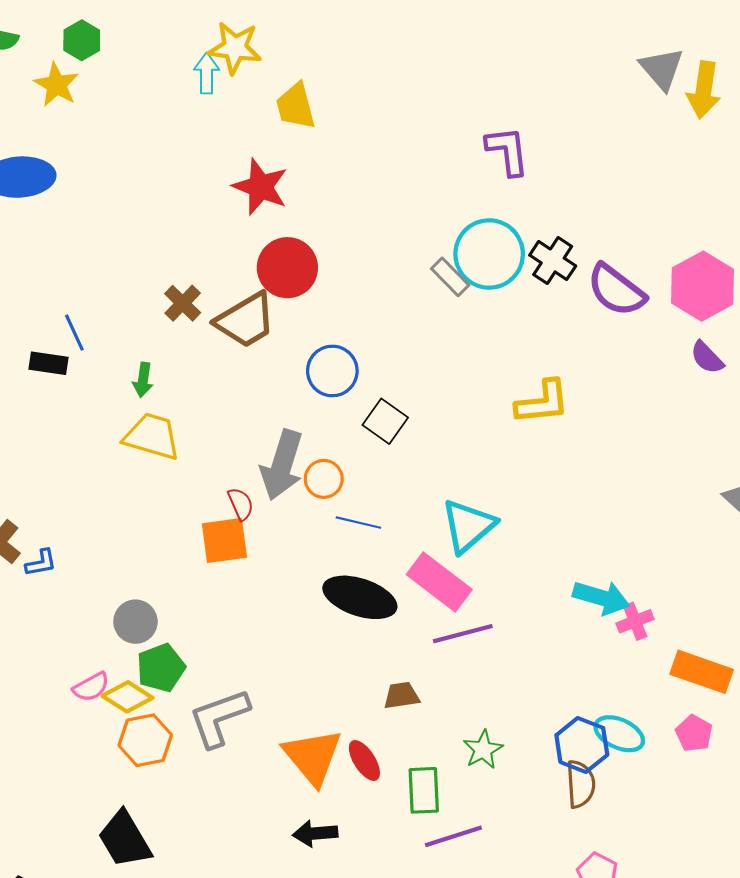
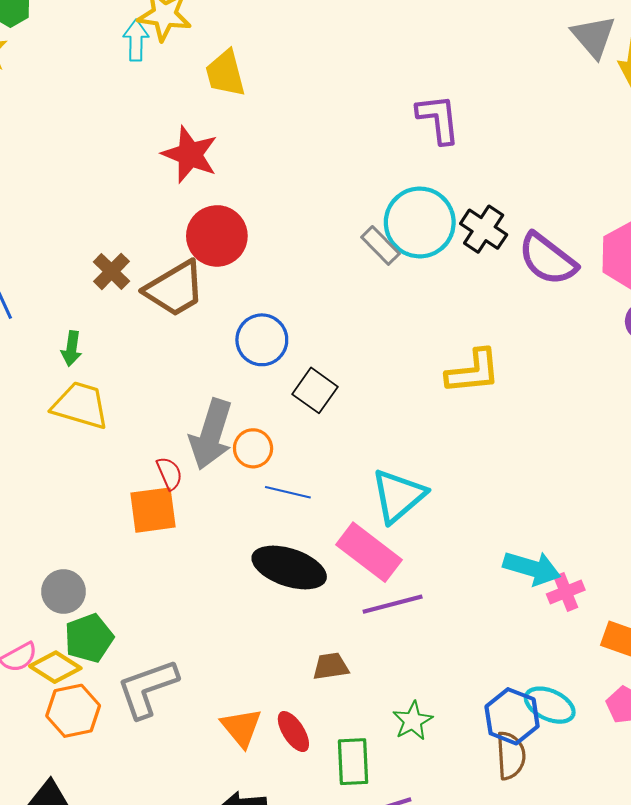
orange triangle: (313, 757) -> (241, 728), size x0.7

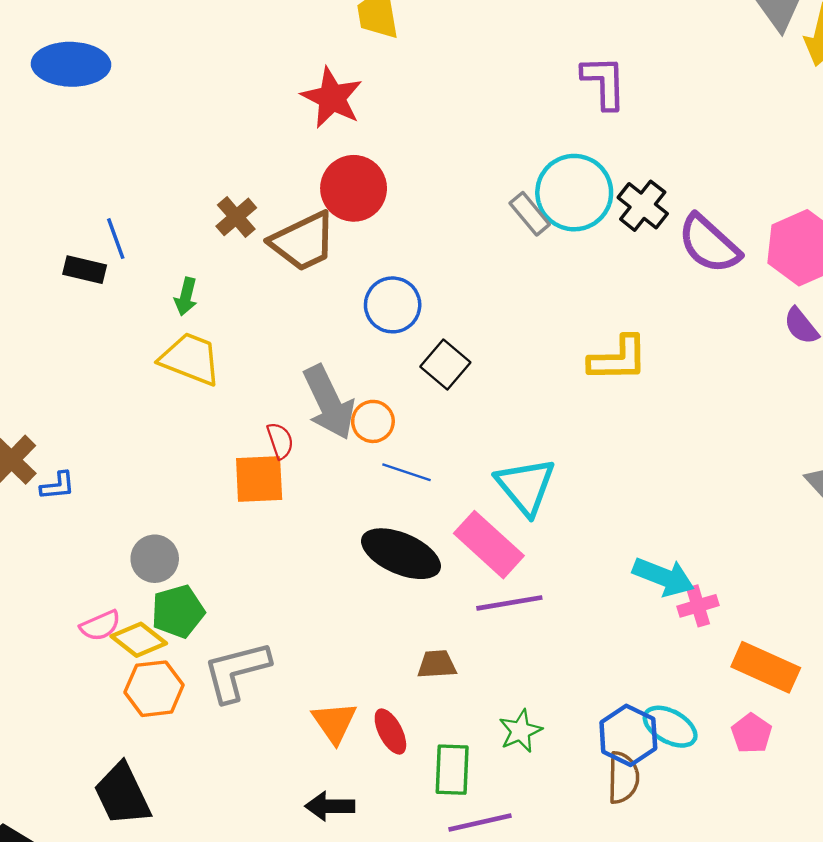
gray arrow: (211, 434) -> (329, 402), turned -48
cyan triangle: (398, 496) -> (526, 486), turned -34

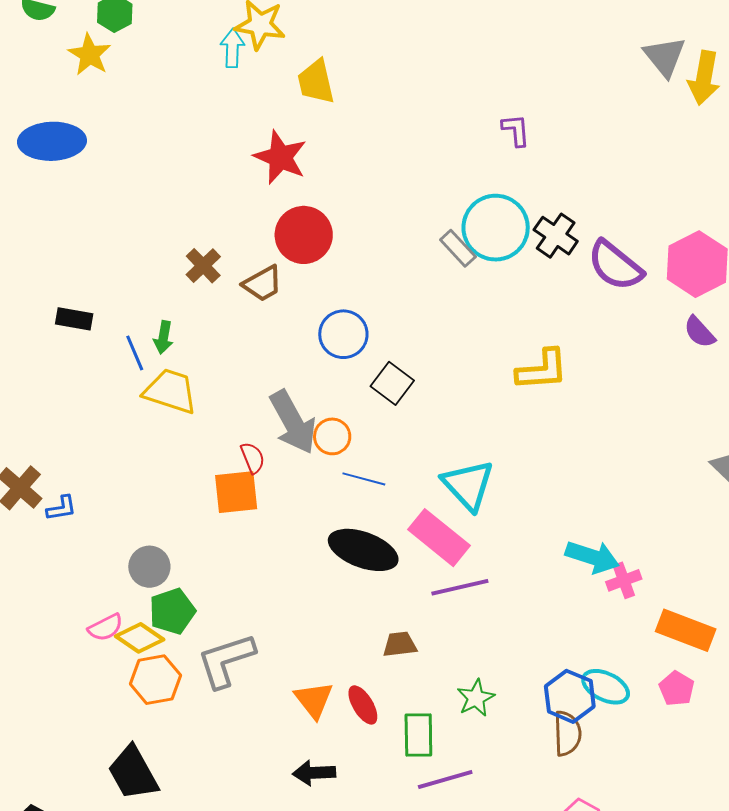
purple L-shape: (604, 82) -> (516, 130), size x0.7
blue line: (116, 239) -> (135, 353), moved
brown trapezoid: (303, 242) -> (263, 284), size x0.7

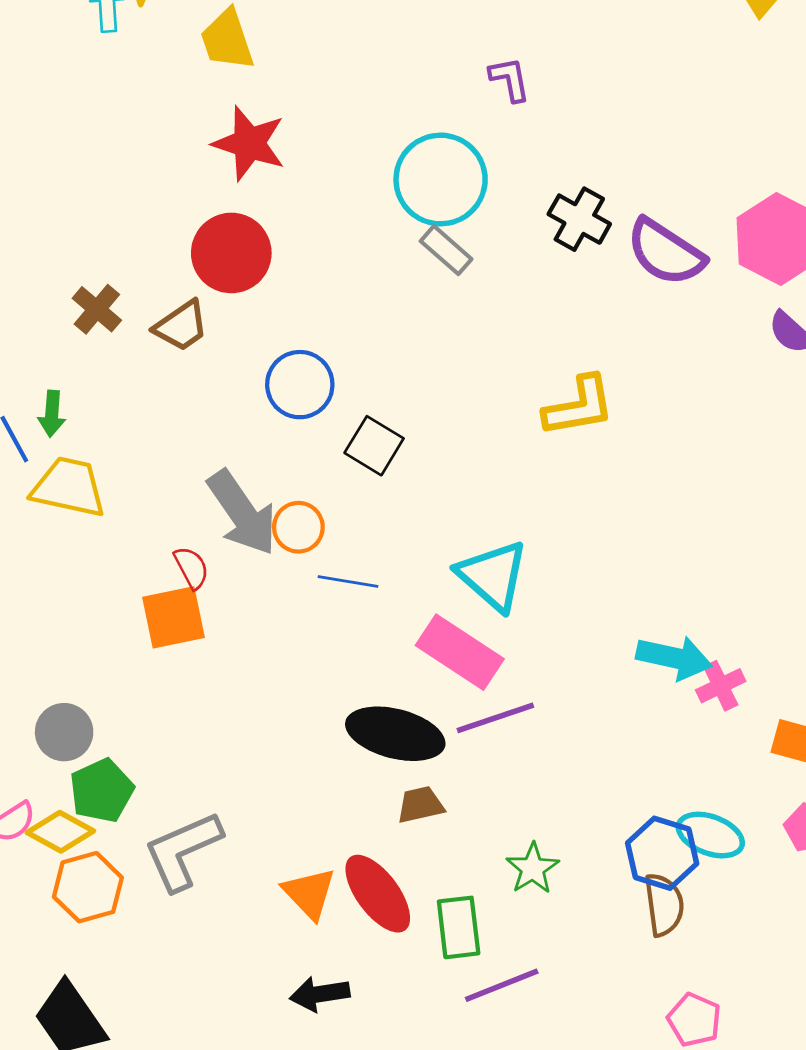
red star: (280, 157) -> (249, 143), moved
cyan circle: (496, 228) -> (441, 180), moved
black ellipse: (363, 550) -> (395, 734), moved
red ellipse: (363, 705) -> (378, 894), size x1.5

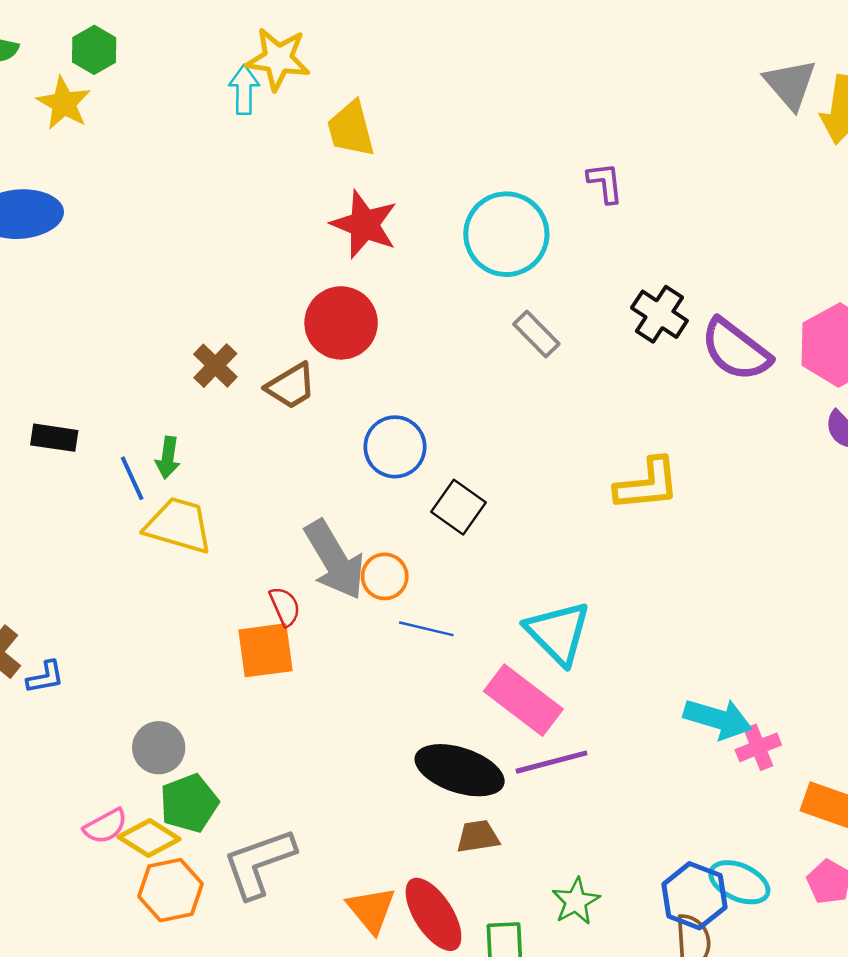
cyan circle: (441, 180) -> (506, 234), moved

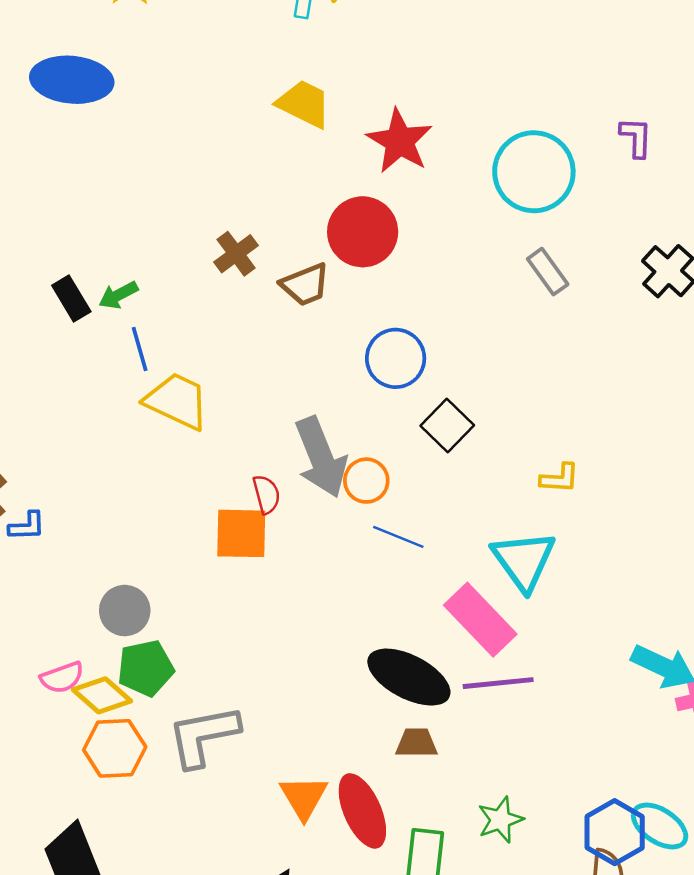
yellow trapezoid: (351, 129) -> (304, 104), moved, turned 122
black rectangle: (54, 438) -> (71, 299), turned 42
green arrow: (168, 458) -> (118, 295), moved, turned 45
yellow L-shape: (647, 484) -> (560, 478), moved, size x0.6

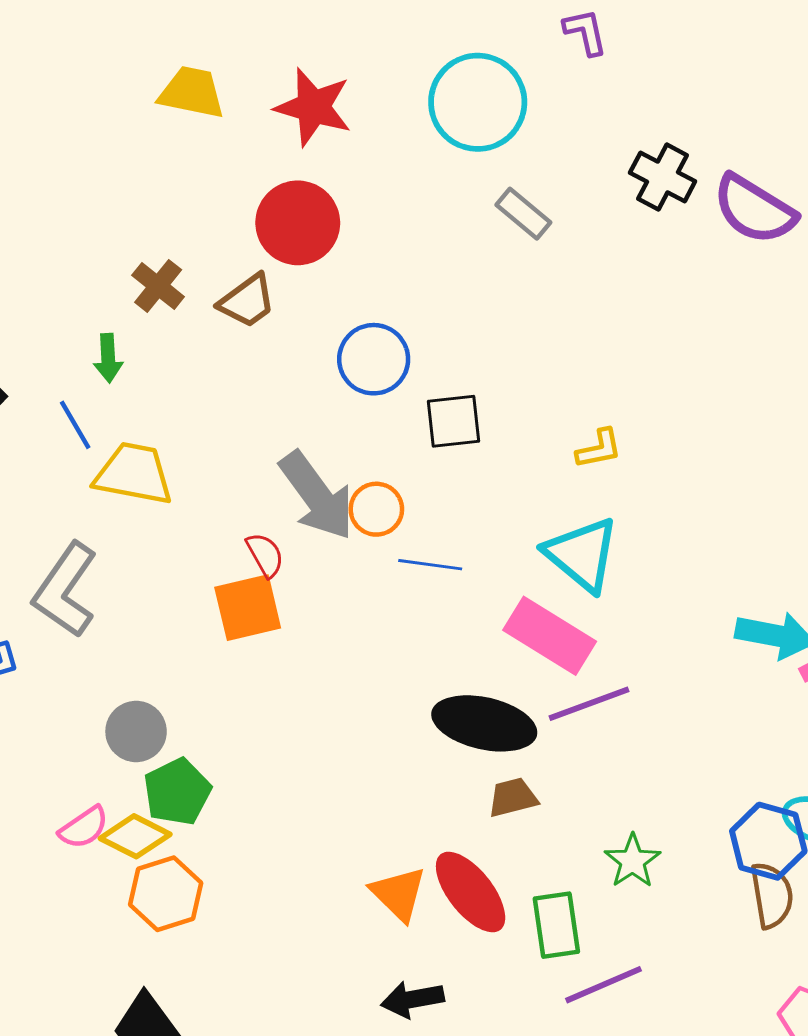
green arrow: (118, 295) -> (108, 358), moved, turned -51
black square: (447, 425) -> (453, 421), turned -36
gray L-shape: (203, 736) -> (65, 590), moved, turned -30

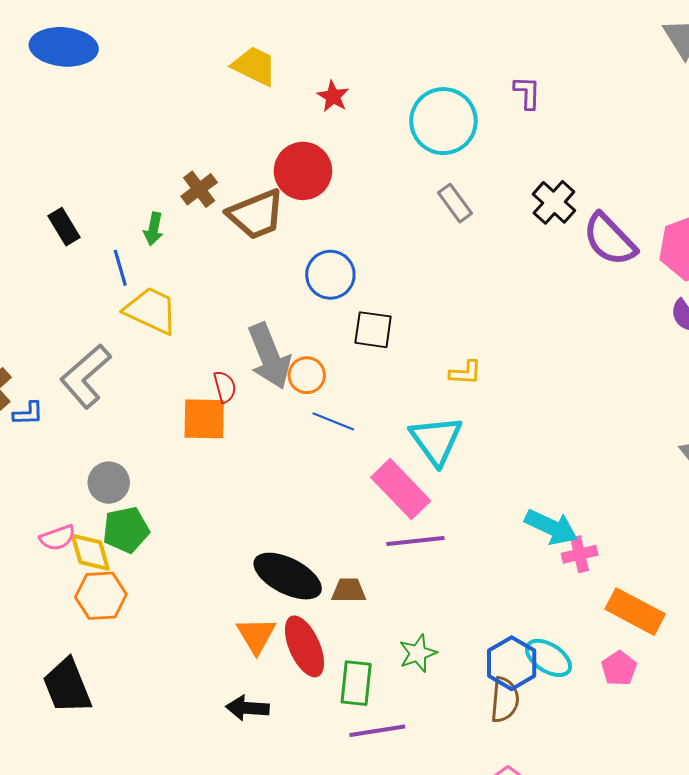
red star: (313, 107) -> (333, 96), size x0.6
brown trapezoid: (247, 301) -> (256, 214), size x1.4
black ellipse: (484, 723) -> (288, 576), moved
yellow diamond: (135, 836) -> (90, 552), turned 33

